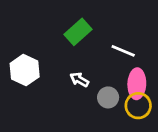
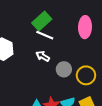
white line: (123, 51) -> (45, 35), moved
pink ellipse: (137, 84) -> (85, 27), moved

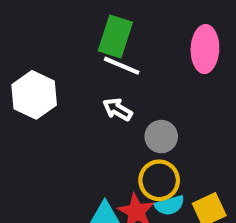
green rectangle: (42, 21) -> (115, 37), turned -30
yellow circle: (86, 75) -> (159, 180), moved

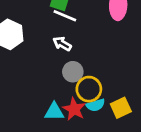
gray circle: (161, 137) -> (73, 72), moved

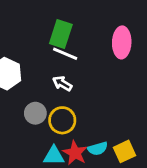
gray circle: (73, 72) -> (35, 113), moved
yellow circle: (89, 89) -> (62, 120), moved

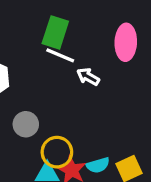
white arrow: (62, 83) -> (88, 77), moved
yellow circle: (62, 120) -> (57, 152), moved

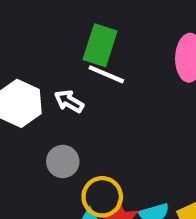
white arrow: (88, 77) -> (69, 101), moved

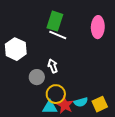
white arrow: (69, 101) -> (53, 66), moved, turned 40

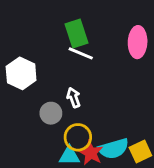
green rectangle: (55, 21) -> (76, 34), turned -36
cyan semicircle: (81, 102) -> (113, 149), size x1.5

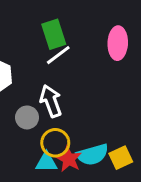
white line: (81, 53) -> (58, 55), turned -60
white arrow: (74, 98) -> (51, 101), size x1.5

